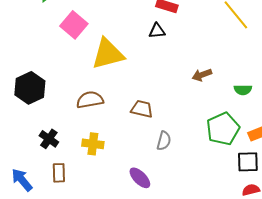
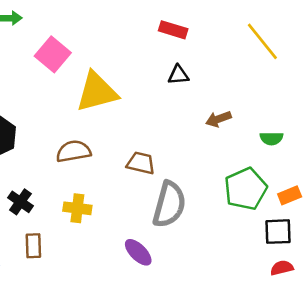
black triangle: (157, 31) -> (178, 75), moved
gray semicircle: (164, 141) -> (169, 204), size x1.8

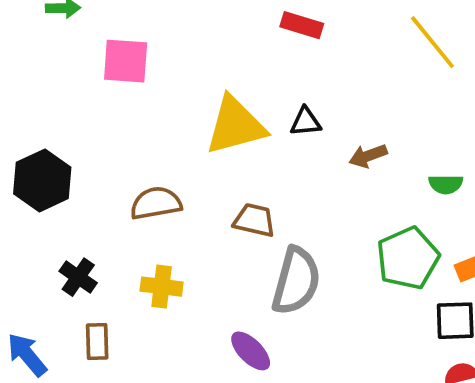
pink square: (53, 54) -> (126, 61), turned -36
black triangle: (178, 75) -> (306, 122), moved
yellow triangle: (97, 92) -> (235, 126), moved

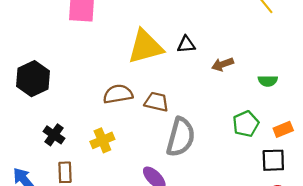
brown semicircle: (156, 203) -> (118, 94), moved
green pentagon: (408, 258) -> (246, 124), size x0.7
yellow cross: (162, 287) -> (102, 140), turned -30

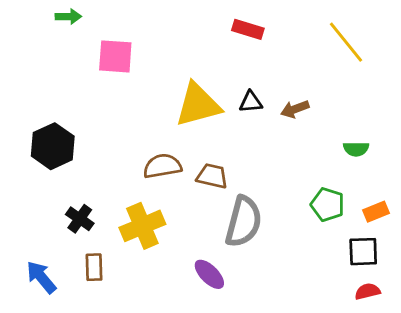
brown arrow: (223, 64) -> (295, 109), moved
green pentagon: (246, 124) -> (328, 205), turned -30
yellow cross: (102, 140) -> (142, 226), size x1.4

